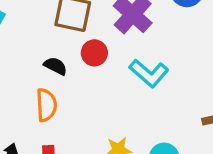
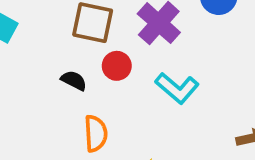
orange semicircle: (46, 105) -> (96, 133), moved

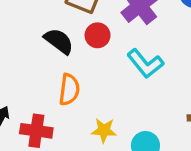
black semicircle: (74, 80) -> (59, 41), size x1.4

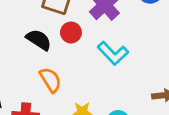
orange semicircle: (69, 90) -> (50, 80), turned -35

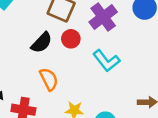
black semicircle: (39, 40) -> (42, 43), turned 95

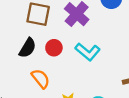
red circle: (71, 39) -> (54, 48), moved

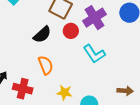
red circle: (54, 48) -> (71, 31), moved

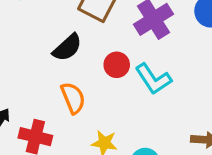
red circle: (71, 31) -> (117, 65), moved

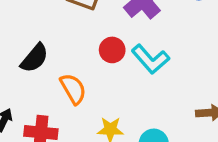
black semicircle: (67, 47) -> (34, 58), moved

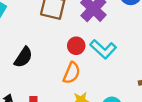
orange semicircle: (73, 89) -> (72, 73), moved, turned 60

